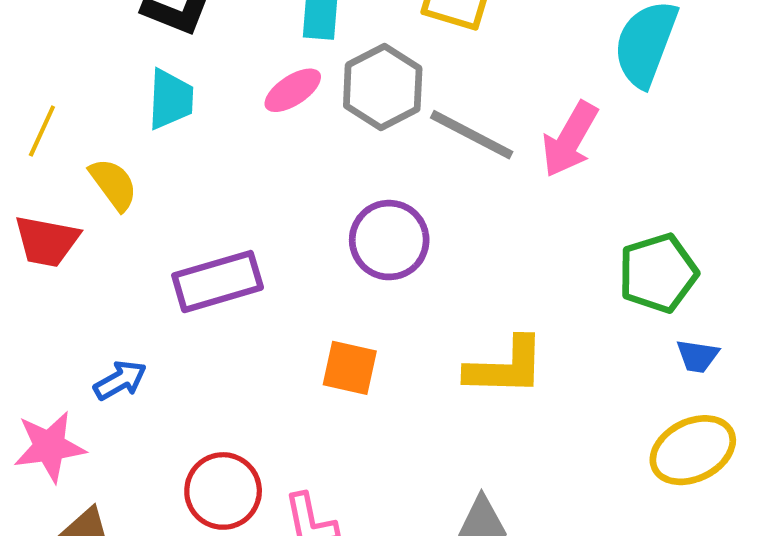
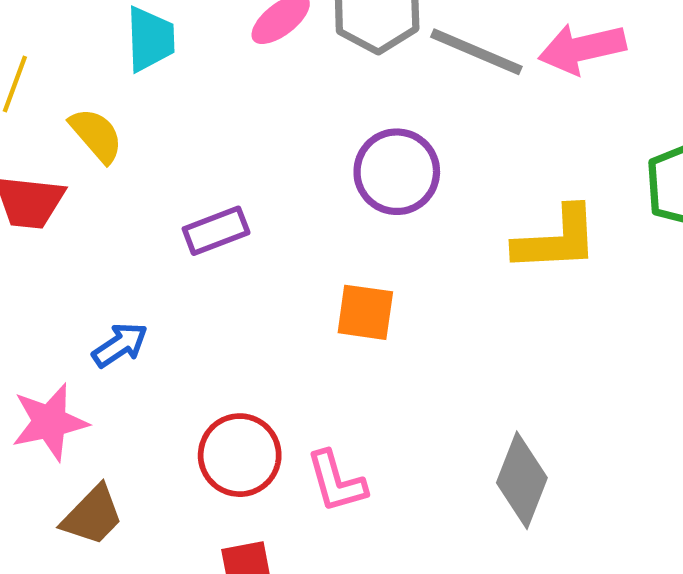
pink arrow: (570, 139) -> (582, 48), turned 52
purple rectangle: (218, 282) -> (216, 231), size x0.7
yellow L-shape: (506, 367) -> (556, 239), moved

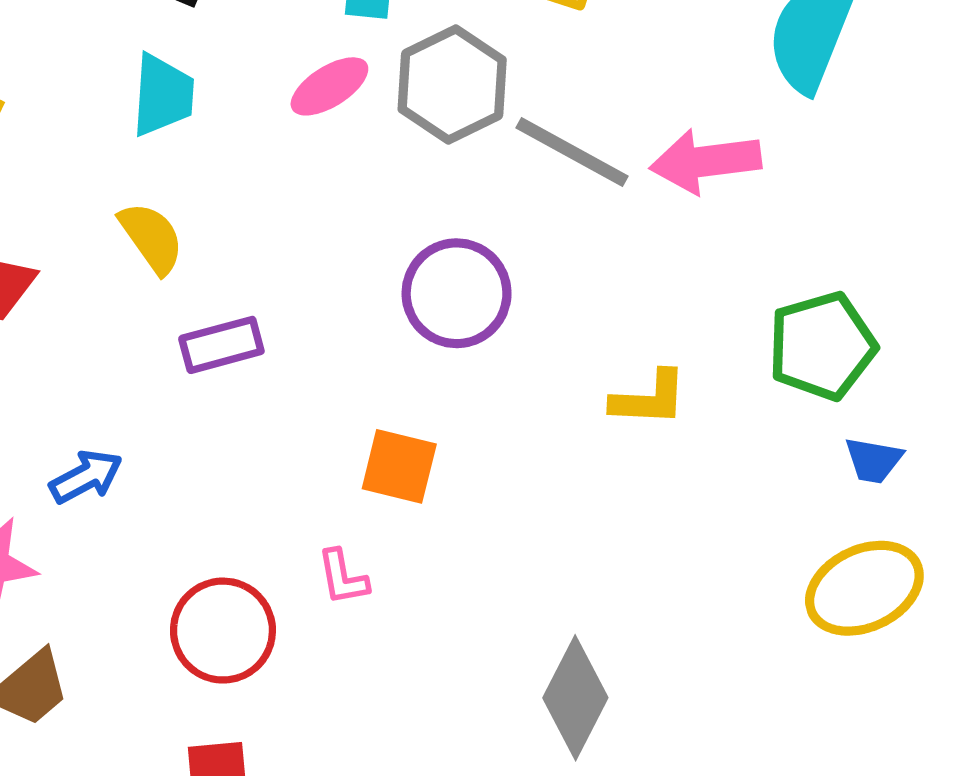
yellow semicircle: (96, 135) -> (152, 238), moved
yellow L-shape: (556, 239) -> (649, 398), size x0.7
pink L-shape: (336, 482) -> (343, 577), moved, size x0.7

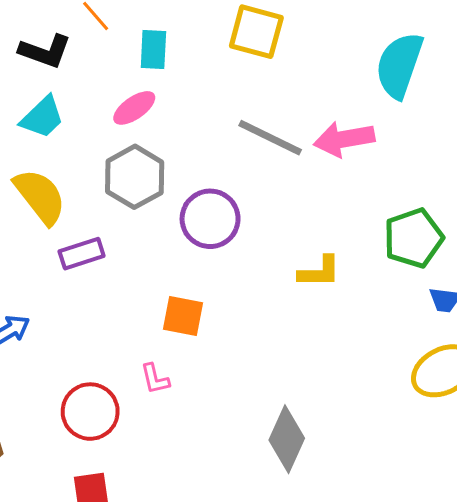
gray hexagon: (452, 84) -> (135, 177), moved
cyan trapezoid: (163, 95) -> (42, 117), turned 45
yellow semicircle: (152, 238) -> (40, 196), size x1.4

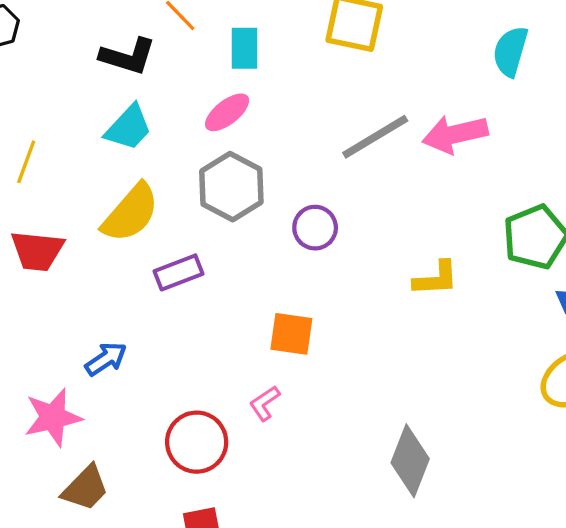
cyan semicircle: (399, 65) -> (510, 51), size x0.7
gray line: (270, 138) -> (375, 137), turned -54
yellow semicircle: (40, 196) -> (130, 213), turned 82
purple circle: (210, 219) -> (315, 228), size x0.7
pink L-shape: (155, 379) -> (265, 403), turned 72

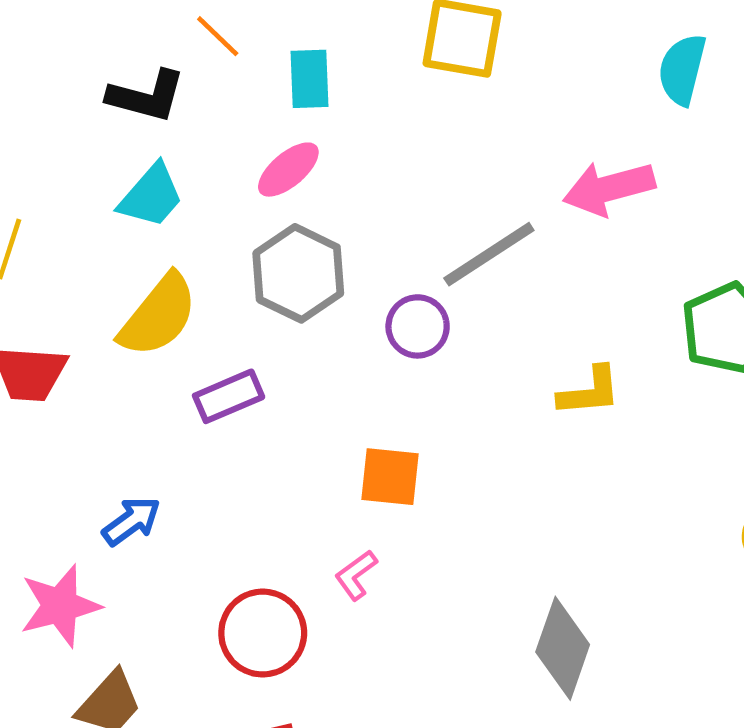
gray line: (375, 137) -> (489, 254), moved

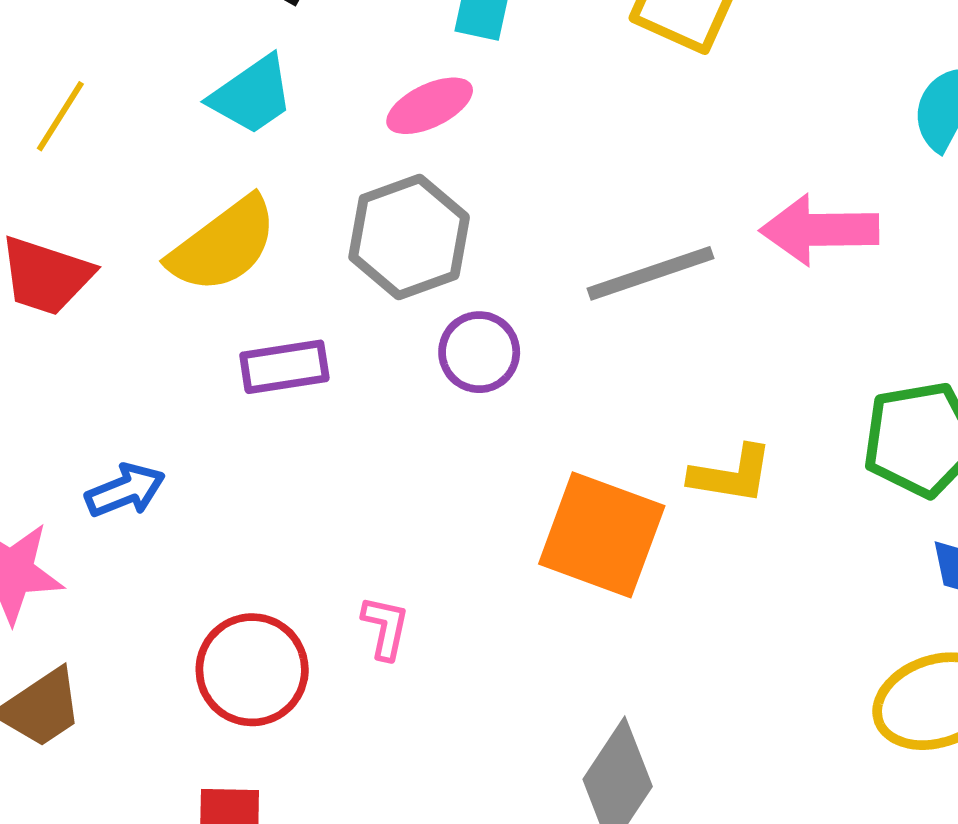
purple circle: (418, 326) -> (479, 352), moved
orange square: (390, 477) -> (602, 535), moved, size x1.5
pink L-shape: (356, 575) -> (385, 628), turned 124

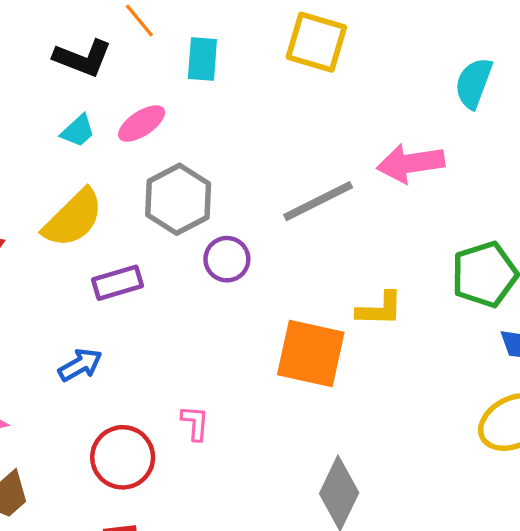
cyan trapezoid: (252, 95) -> (78, 131), size x0.7
pink ellipse: (430, 106) -> (142, 123), moved
blue arrow: (125, 490) -> (80, 365), moved

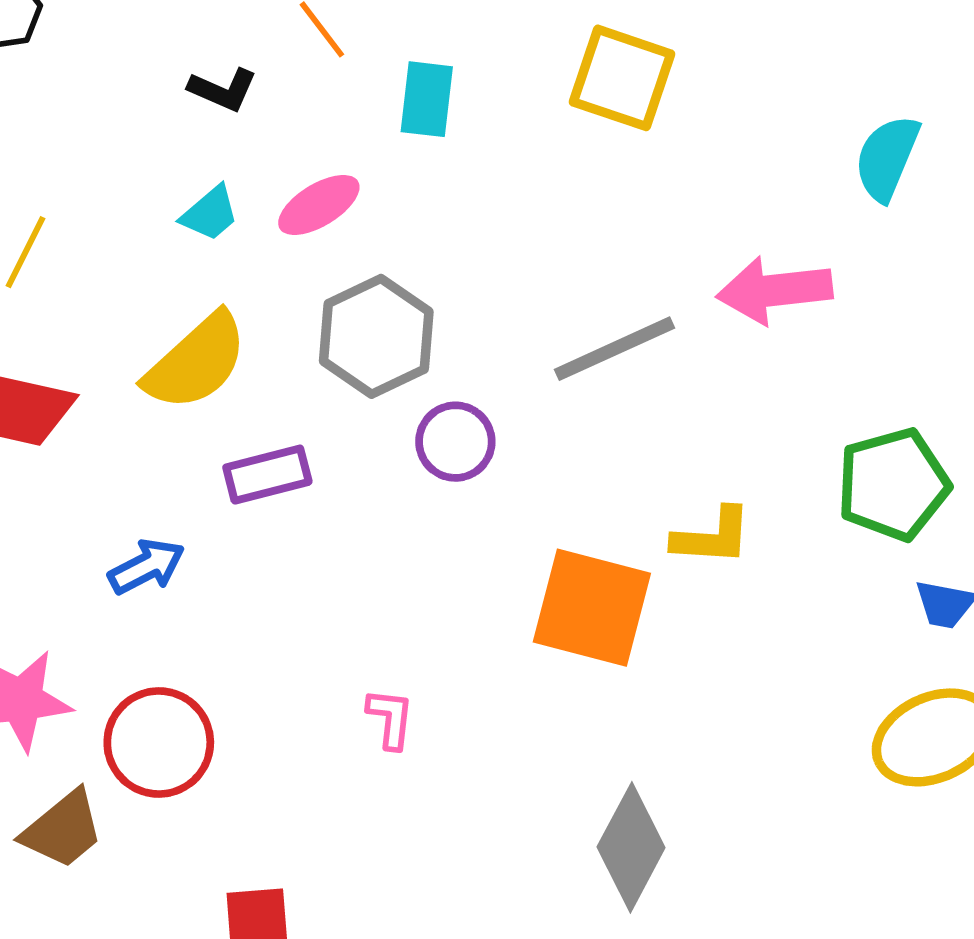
black L-shape: (83, 58) -> (223, 90), size x0.7
blue arrow: (80, 365) -> (147, 567), moved
red circle: (123, 457) -> (159, 742), moved

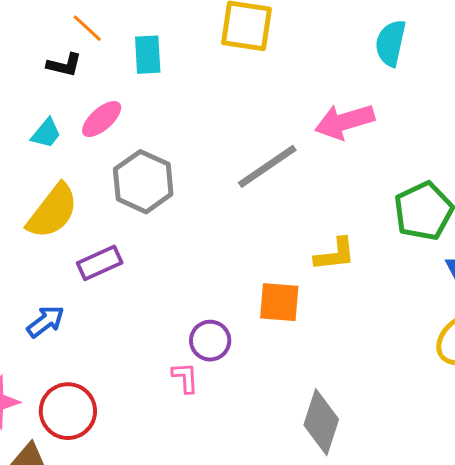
black L-shape: (223, 90) -> (64, 65), moved
purple circle: (455, 442) -> (210, 341), moved
orange square: (592, 608) -> (279, 302), size x0.7

